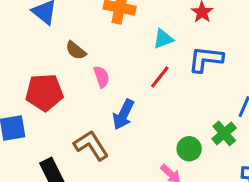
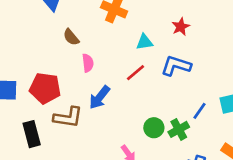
red pentagon: (44, 92) -> (45, 88), moved
brown L-shape: (91, 145) -> (68, 117), turned 120
green circle: (189, 149) -> (154, 128), moved

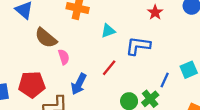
red star: (181, 27) -> (155, 12), moved
brown semicircle: (71, 37) -> (46, 38), size x1.5
red line: (135, 73) -> (109, 68), moved

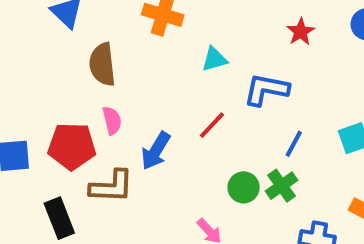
brown semicircle: (46, 38) -> (102, 64), turned 40
pink semicircle: (64, 57) -> (112, 120), moved
blue line: (165, 80) -> (294, 144), moved

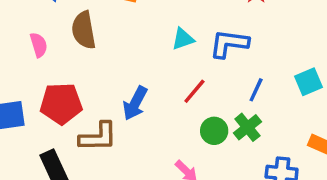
cyan triangle: (214, 59) -> (183, 39), moved
pink semicircle: (112, 120) -> (39, 45), moved
red line: (212, 125) -> (194, 91), moved

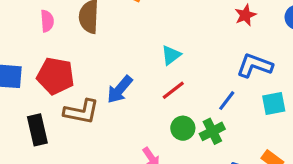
cyan triangle: (183, 39) -> (171, 55), moved, turned -30
blue L-shape: (229, 44) -> (255, 66), moved

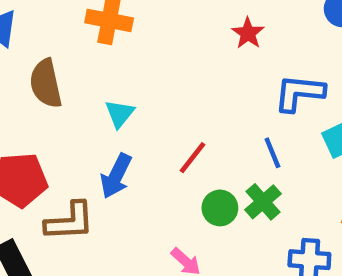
red star: (245, 15) -> (248, 33), moved
cyan triangle: (171, 55) -> (120, 114), moved
blue line: (227, 101) -> (272, 153), turned -45

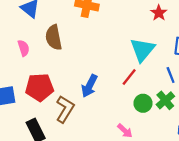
cyan triangle: (120, 114) -> (143, 50), moved, size x1.6
brown L-shape: (70, 221) -> (65, 109), turned -56

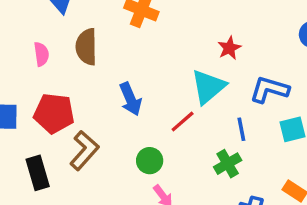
red star: (159, 13) -> (229, 48), moved
blue arrow: (89, 86) -> (130, 99), moved, turned -60
green circle: (143, 103) -> (150, 161), moved

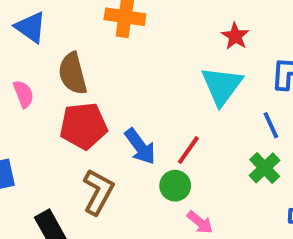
blue arrow: (130, 99) -> (140, 146), moved
red pentagon: (54, 113) -> (84, 126), moved
red line: (183, 121) -> (188, 150), moved

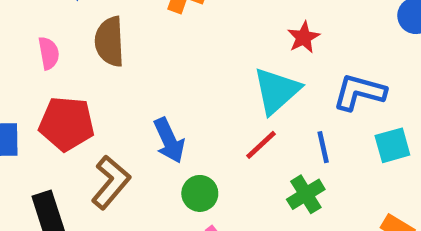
red pentagon: (84, 126) -> (67, 124), moved
red line: (188, 150) -> (261, 145), moved

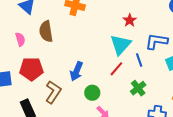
blue arrow: (169, 140) -> (76, 71), turned 54
blue line: (323, 147) -> (139, 60), moved

